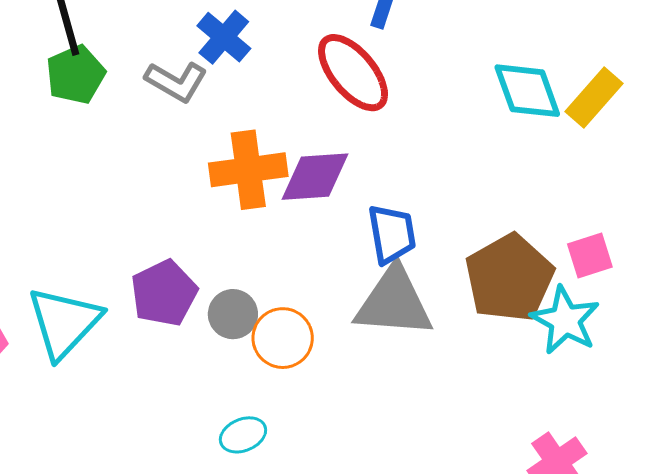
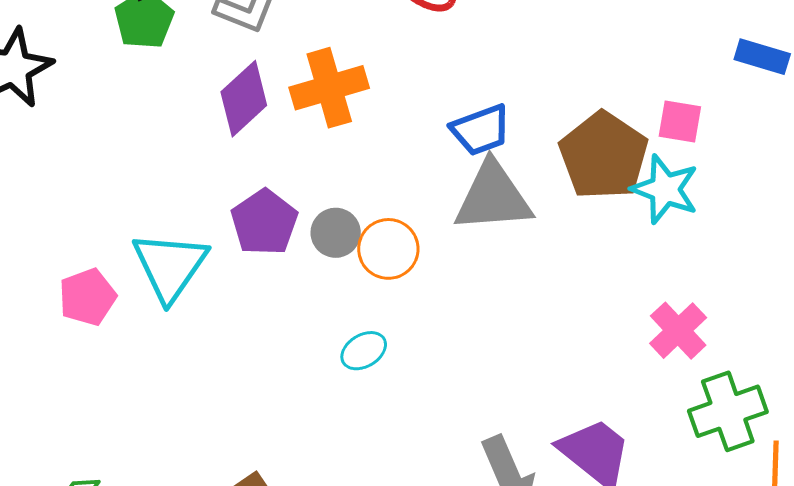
purple diamond: (315, 177) -> (244, 99), moved, turned -30
blue trapezoid: (392, 234) -> (481, 130), turned 88
pink square: (590, 256) -> (680, 121), turned 36

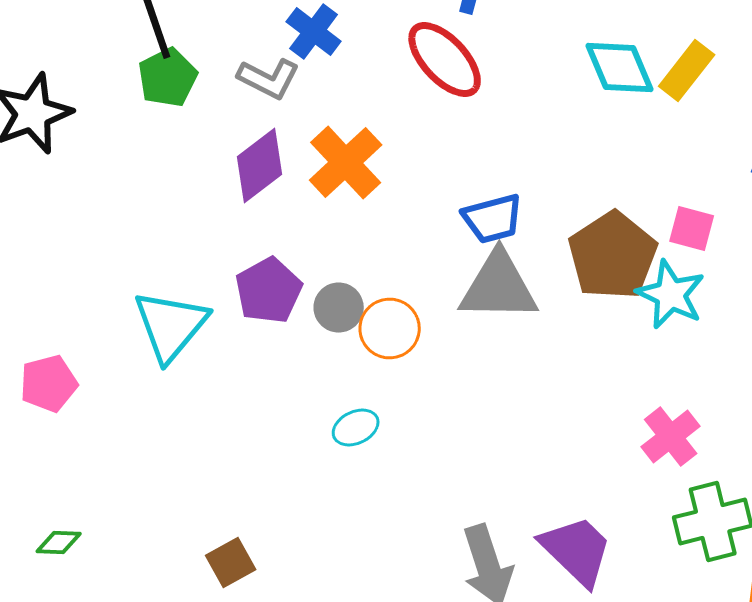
orange cross: (329, 88) -> (346, 162), turned -32
pink pentagon: (88, 297) -> (49, 384), moved

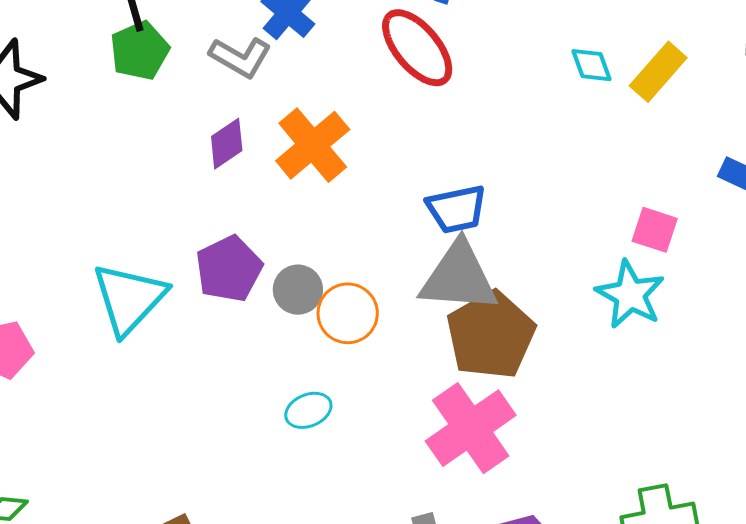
cyan diamond: (620, 68) -> (591, 65), size x0.6
purple diamond: (260, 166) -> (227, 144), size x0.7
brown pentagon: (613, 256) -> (491, 335), moved
pink cross: (671, 436) -> (471, 428), moved, size x1.5

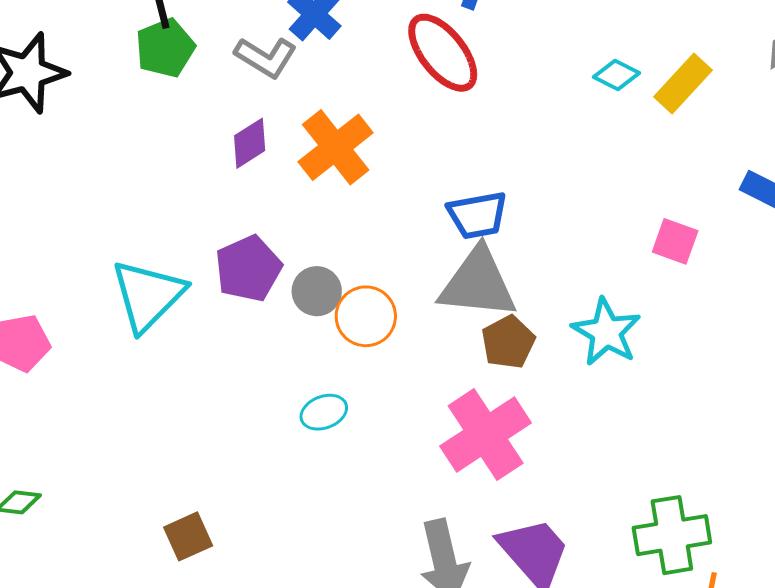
cyan diamond: (591, 65) -> (616, 75), turned -45
cyan star: (630, 295) -> (606, 332), moved
brown pentagon: (491, 335) -> (508, 342), size x0.6

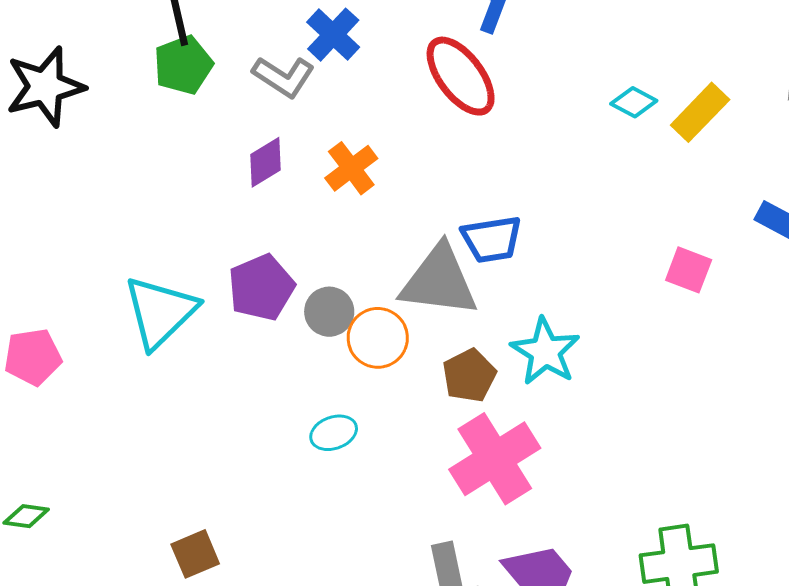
orange cross: (336, 147) -> (351, 168), size x0.7
gray triangle: (478, 283) -> (439, 281), moved
cyan star: (606, 332) -> (545, 351), moved
brown pentagon: (508, 342) -> (469, 376), moved

